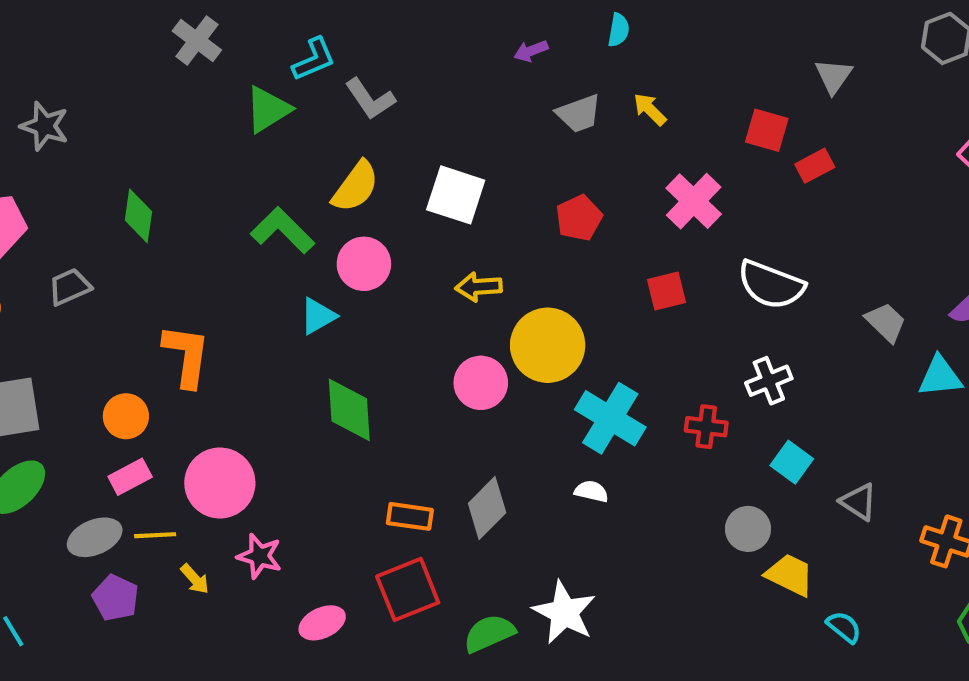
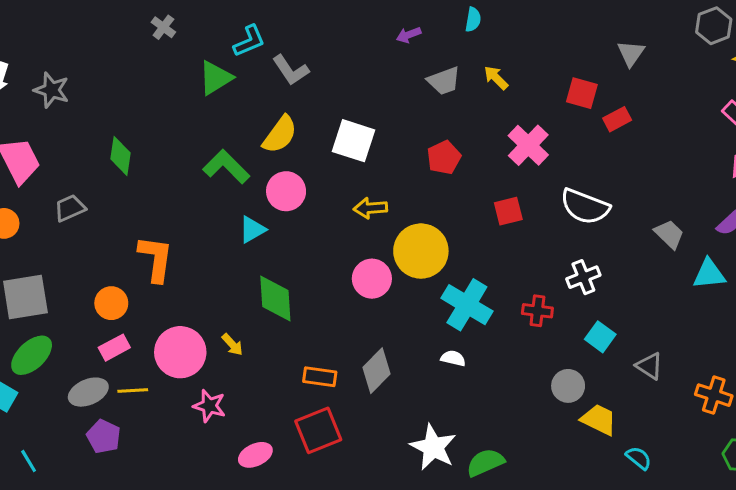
gray cross: (197, 40) -> (163, 27), size x0.7
yellow arrow: (195, 579) -> (232, 345), moved
green semicircle: (489, 633) -> (485, 463), moved

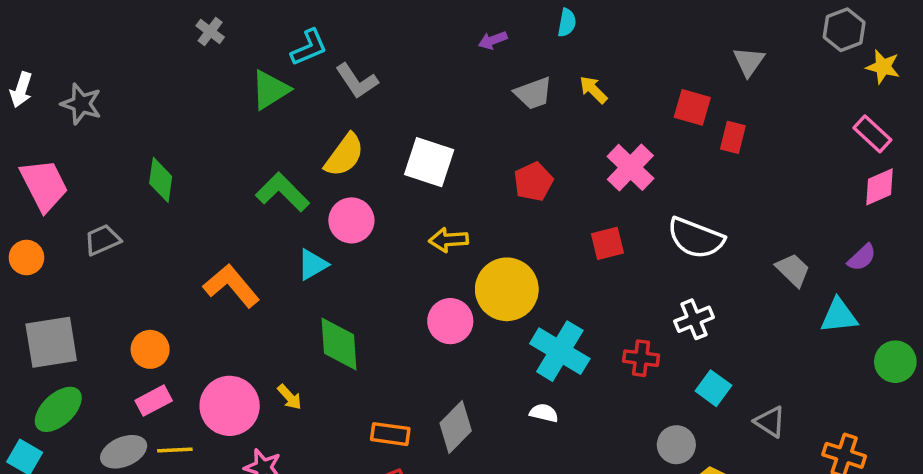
red rectangle: (617, 119) -> (733, 137), turned -48
orange L-shape: (156, 259) -> (231, 286), moved, turned -48

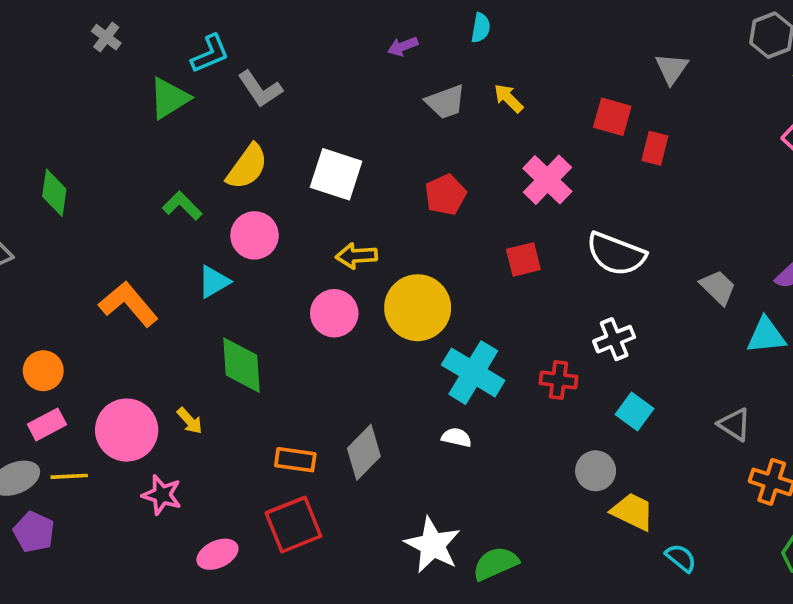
green L-shape: (283, 192) -> (182, 206), size x0.7
pink circle: (450, 321) -> (334, 313), moved
gray triangle: (770, 422) -> (735, 424), moved

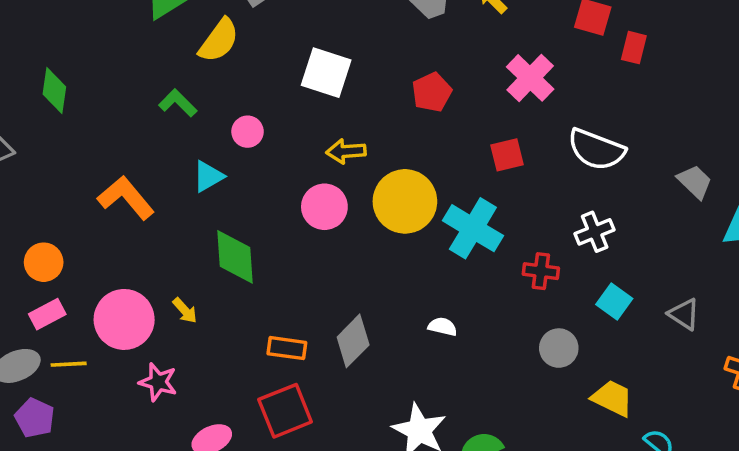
yellow semicircle: (247, 167) -> (219, 40), moved
pink circle: (255, 235) -> (248, 132), size x0.7
cyan cross: (473, 373) -> (473, 228), moved
gray triangle: (735, 424) -> (684, 314), moved
gray circle: (596, 471) -> (559, 348), moved

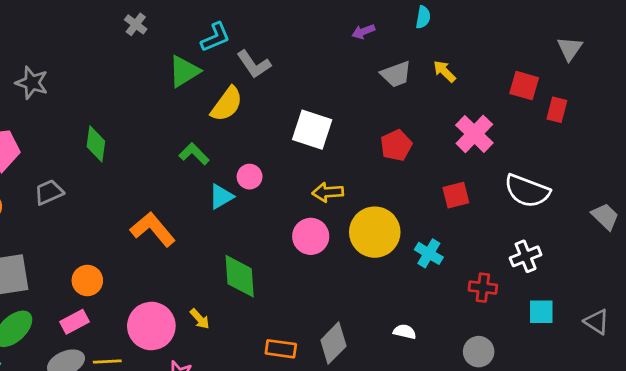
cyan triangle: (208, 176) -> (221, 197), moved
cyan cross: (473, 228) -> (429, 253), size x0.6
cyan square: (614, 302) -> (541, 312), turned -36
pink rectangle: (47, 314) -> (75, 322), moved
gray circle: (559, 348) -> (479, 352), moved

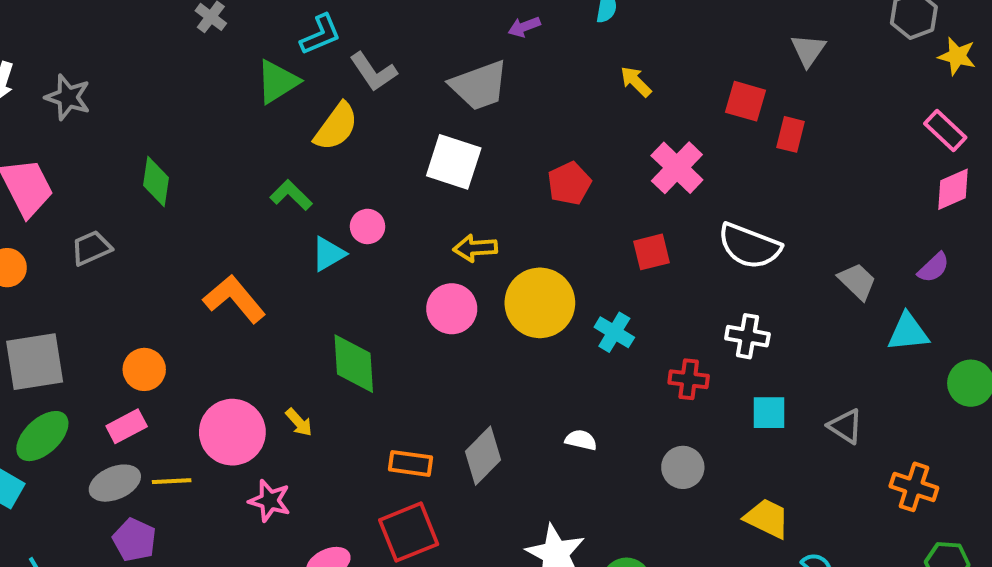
gray trapezoid: (396, 74) -> (479, 85), moved, size x1.4
white cross: (526, 256) -> (747, 336), turned 32

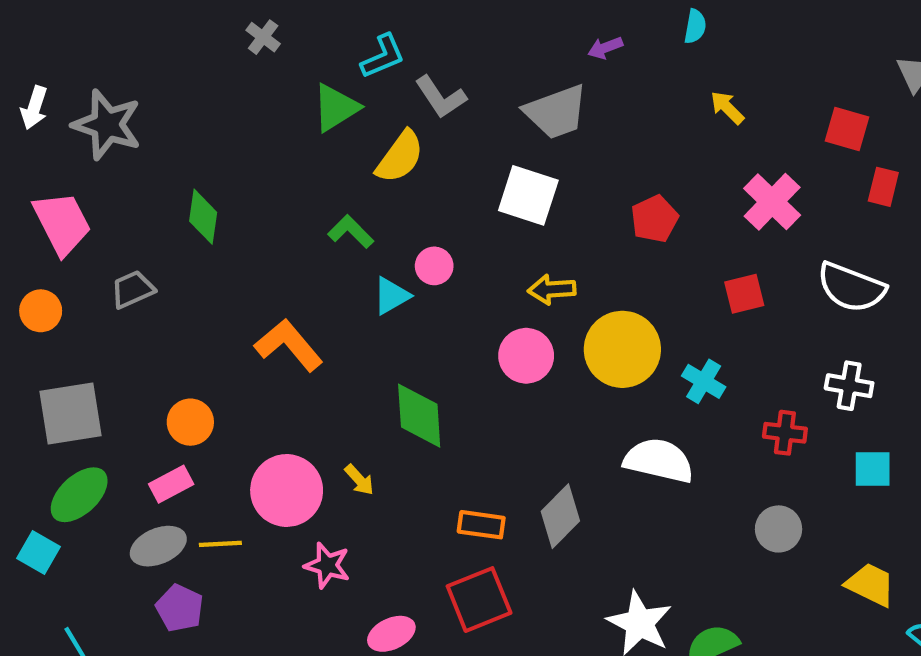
gray star: (68, 97) -> (107, 125), size x1.4
red rectangle: (791, 134) -> (883, 187), moved
white semicircle: (581, 440) -> (659, 461), moved, size x2.0

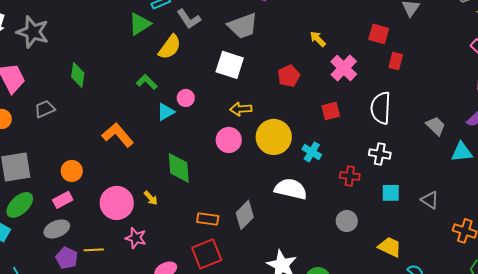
yellow arrow: (727, 108) -> (318, 39), moved
white semicircle: (851, 287) -> (381, 108), turned 72
yellow line: (220, 544) -> (94, 250), moved

